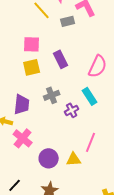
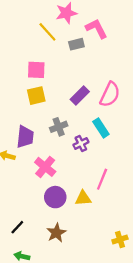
purple rectangle: (61, 59) -> (80, 96), moved, turned 72
pink cross: (23, 138) -> (45, 167), moved

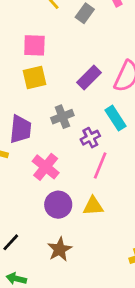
gray rectangle: (76, 44) -> (85, 13), turned -40
pink line: (102, 179) -> (100, 166), moved

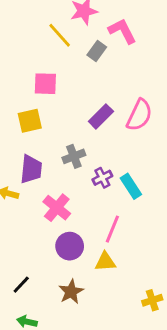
yellow square: (34, 78) -> (30, 121), moved
cyan rectangle: (115, 118) -> (131, 186), moved
pink line: (100, 166) -> (112, 229), moved
yellow triangle: (93, 206) -> (105, 262), moved

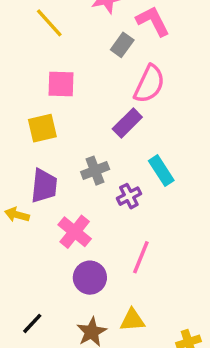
yellow line: (60, 35) -> (49, 23), moved
pink semicircle: (139, 115) -> (149, 84), moved
cyan rectangle: (131, 186) -> (161, 171), moved
yellow triangle: (105, 262) -> (132, 320), moved

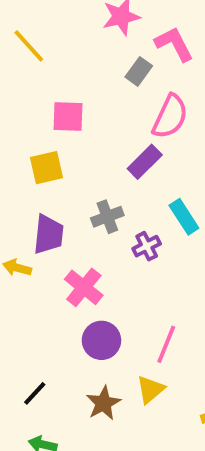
yellow line: (49, 23) -> (29, 46), moved
pink line: (141, 257) -> (166, 344), moved
yellow triangle: (132, 320) -> (151, 389), turned -36

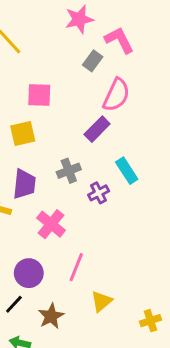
purple circle: (101, 340) -> (29, 273), moved
pink line: (166, 344) -> (76, 267), moved
brown star: (103, 403) -> (51, 316), moved

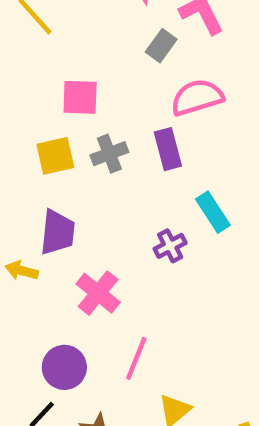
pink semicircle: (116, 95) -> (197, 97), turned -132
purple rectangle: (97, 129) -> (168, 149), turned -60
gray cross: (69, 171) -> (109, 154), moved

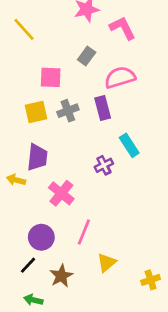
gray rectangle: (161, 46) -> (87, 56), moved

